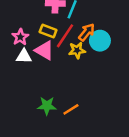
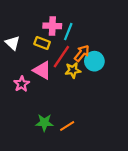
yellow rectangle: (48, 31) -> (42, 43), moved
pink star: (20, 37) -> (22, 84), moved
white triangle: (24, 56) -> (13, 43), moved, turned 42

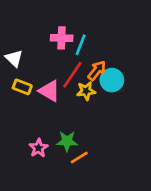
yellow rectangle: (42, 43) -> (22, 87), moved
pink star: (22, 84) -> (38, 148), moved
green star: (44, 123) -> (67, 141), moved

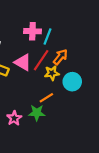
cyan circle: (112, 80) -> (72, 82), moved
pink triangle: (49, 91) -> (23, 62), moved
orange line: (79, 158) -> (46, 98), moved

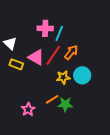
yellow star: (52, 73) -> (63, 77), moved
orange line: (46, 98) -> (52, 99), moved
green star: (37, 113) -> (65, 104), moved

